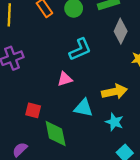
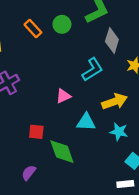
cyan L-shape: (80, 49) -> (92, 70), moved

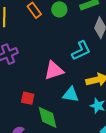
pink triangle: (63, 96) -> (54, 70), size x1.5

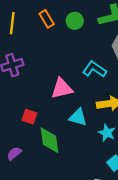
cyan L-shape: (81, 51) -> (94, 69), turned -125

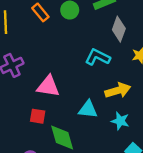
pink triangle: (62, 88) -> (48, 86), moved, turned 30

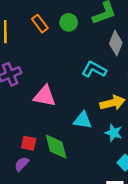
red square: (38, 116) -> (29, 143), moved

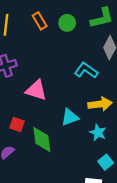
cyan triangle: (83, 120) -> (70, 117), turned -36
red square: (29, 143) -> (17, 125), moved

